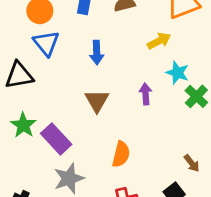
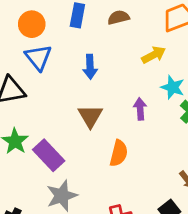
orange semicircle: (121, 154) -> (119, 153), moved

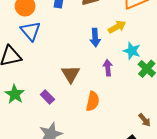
blue arrow: (90, 67) -> (95, 38), moved
purple rectangle: (49, 155) -> (47, 97), moved, size x0.6

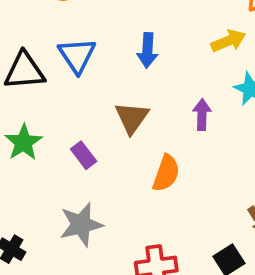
blue triangle: (31, 31) -> (77, 55), moved
blue arrow: (95, 38) -> (148, 50), moved

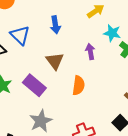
purple rectangle: (84, 155) -> (34, 85), size x1.6

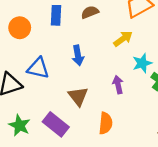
cyan star: (112, 33) -> (142, 63), turned -30
blue triangle: (20, 35) -> (38, 68), turned -30

